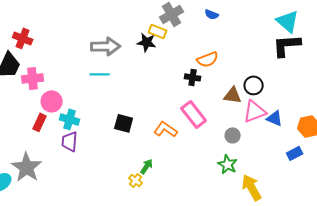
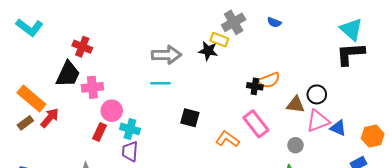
orange semicircle: (208, 59) -> (269, 80), moved
black square: (124, 123) -> (190, 118), moved

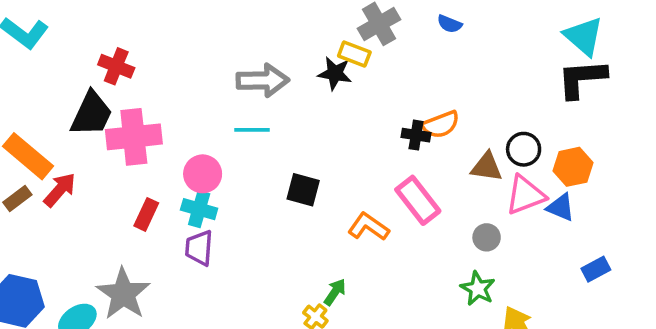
pink cross: (92, 87) -> (134, 137), size x1.4
pink circle: (112, 111) -> (203, 174), moved
orange hexagon: (373, 136) -> (573, 167), moved

